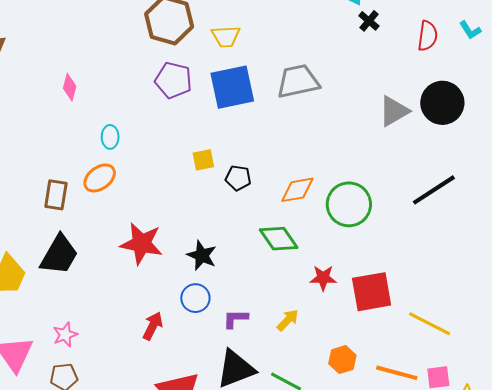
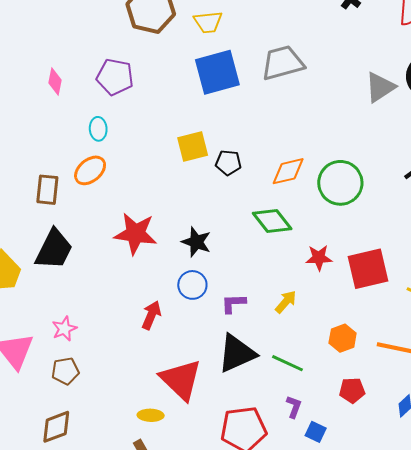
purple pentagon: (173, 80) -> (115, 77), moved
yellow square: (203, 160) -> (193, 147), size x1.4

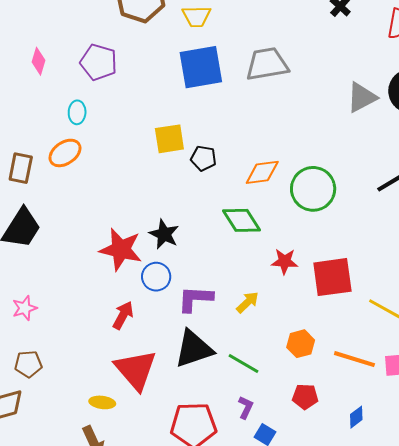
red star: (136, 234) -> (121, 249), moved
purple L-shape: (233, 303) -> (195, 299), size x1.4
red arrow: (151, 315) -> (123, 315), moved
brown pentagon: (65, 371) -> (28, 364), moved

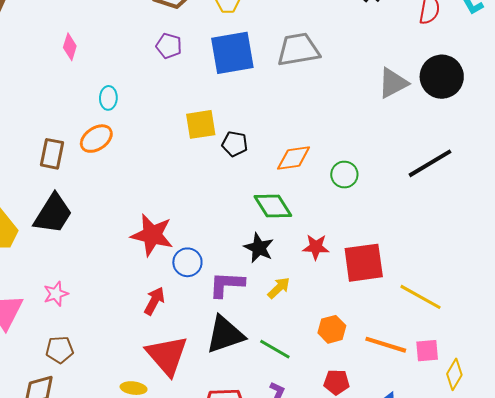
purple pentagon: (99, 62) -> (169, 46), moved, size x0.7
green circle: (313, 189) -> (344, 175), size x0.6
black star: (164, 234) -> (259, 248), moved

